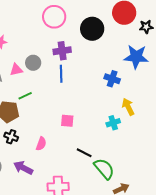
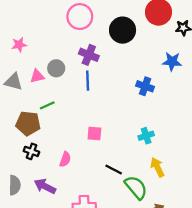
purple cross: (62, 51) -> (89, 55), turned 30
blue star: (136, 57) -> (172, 62), size x0.7
yellow arrow: (128, 107) -> (157, 167), moved

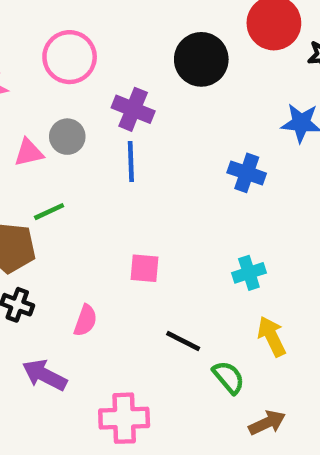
pink circle: (80, 17) -> (70, 57), moved
green semicircle: (136, 187) -> (229, 377), size x0.7

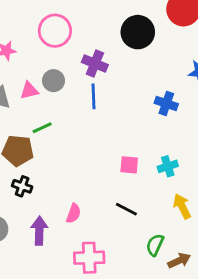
pink square: (144, 268) -> (129, 165), moved
pink semicircle: (85, 321) -> (74, 213), moved
purple arrow: (45, 375) -> (39, 231), turned 64
green semicircle: (229, 377) -> (155, 245), moved, turned -115

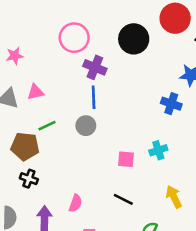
pink circle: (55, 31) -> (74, 38), moved
gray circle: (54, 81) -> (86, 126), moved
blue cross: (166, 103) -> (171, 104), moved
cyan cross: (168, 166) -> (158, 150), moved

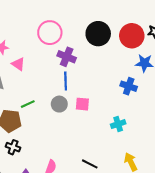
red circle: (175, 18) -> (132, 36), moved
pink triangle: (35, 92) -> (18, 64), moved, turned 48
pink square: (126, 159) -> (82, 104), moved

